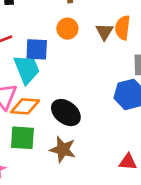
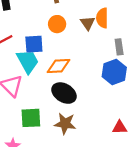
orange diamond: (25, 106) -> (59, 66), moved

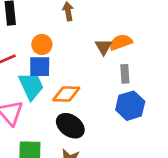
orange semicircle: (102, 18) -> (121, 42), turned 66
orange circle: (57, 24) -> (42, 44), moved
gray rectangle: (119, 47) -> (125, 74), moved

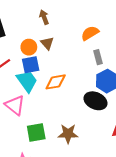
brown triangle: (104, 47) -> (47, 43), moved
black ellipse: (70, 126) -> (96, 101), moved

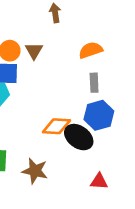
brown arrow: (44, 17) -> (55, 13), moved
orange diamond: (56, 82) -> (56, 126), moved

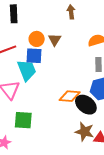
brown star: (35, 171) -> (85, 132), moved

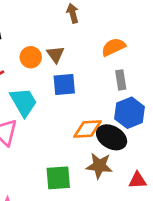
blue square: (34, 56) -> (64, 84), moved
green square: (23, 120) -> (58, 178), moved
brown star: (85, 132) -> (99, 166), moved

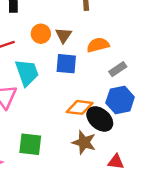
orange semicircle: (113, 47) -> (98, 45), moved
gray rectangle: (121, 80) -> (118, 69), turned 54
green square: (58, 178) -> (30, 144), moved

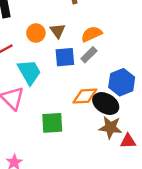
gray rectangle: (118, 69) -> (89, 55), moved
brown star: (84, 142) -> (110, 127), moved
green square: (30, 144) -> (52, 123), moved

